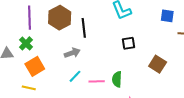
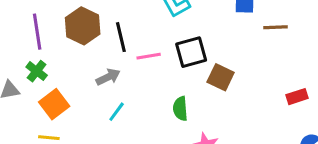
black square: (128, 43) -> (191, 52), size x1.5
brown square: (158, 64) -> (221, 77), moved
pink line: (97, 81) -> (149, 56), moved

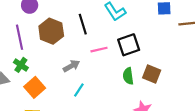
black line: (121, 37) -> (83, 24), moved
brown square: (221, 77) -> (152, 74), moved
green semicircle: (180, 109) -> (128, 76), moved

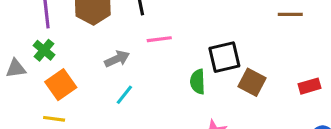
black square: (129, 45) -> (224, 57), moved
brown square: (152, 74) -> (252, 82), moved

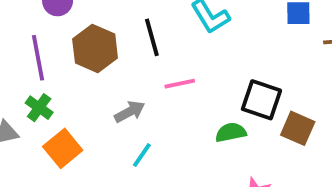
black square: (224, 57) -> (261, 100), turned 36
green semicircle: (198, 82) -> (231, 132), turned 85

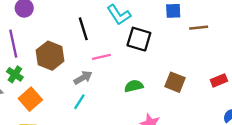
brown hexagon: (95, 49) -> (50, 56), moved
black square: (261, 100) -> (139, 39), moved
gray arrow: (130, 112) -> (83, 78), moved

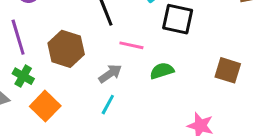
pink line: (101, 57) -> (131, 45), turned 30
green semicircle: (134, 86) -> (162, 71), moved

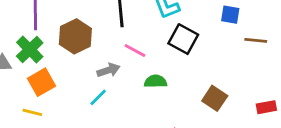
green cross: (23, 76) -> (30, 50), size x1.4

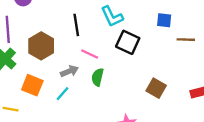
green semicircle: (155, 81) -> (98, 77), moved, turned -72
orange square: (42, 82) -> (32, 85), moved, turned -35

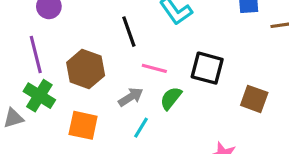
black square: (128, 42) -> (207, 68), moved
green semicircle: (98, 77) -> (171, 98), turned 36
cyan line: (63, 94) -> (141, 128), moved

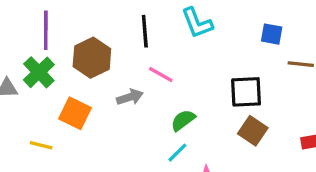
black square: (207, 68) -> (246, 92), moved, turned -32
green semicircle: (171, 98) -> (183, 120), moved
cyan line: (141, 128) -> (177, 153), moved

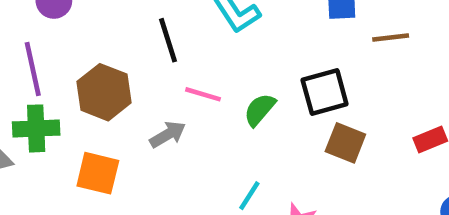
green cross: (39, 72) -> (36, 128), turned -36
green semicircle: (183, 120) -> (260, 110), moved

